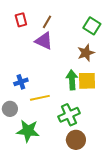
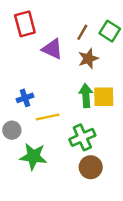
red rectangle: (21, 20) -> (25, 24), size x1.5
brown line: (47, 22) -> (82, 32), moved
brown star: (86, 53) -> (88, 59), moved

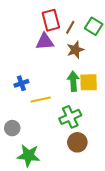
red rectangle: (25, 24) -> (51, 20), moved
purple triangle: (52, 49) -> (45, 42), turned -30
gray circle: (12, 130) -> (12, 128), moved
green star: (33, 156) -> (29, 156), moved

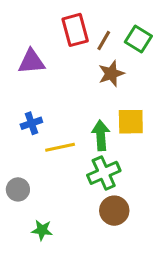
purple triangle: (45, 42) -> (31, 62), moved
green arrow: (73, 81) -> (101, 135), moved
green star: (29, 156) -> (42, 230), size x0.6

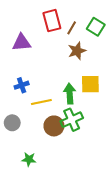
gray circle: (18, 189) -> (12, 123), moved
brown circle: (114, 211) -> (54, 126), moved

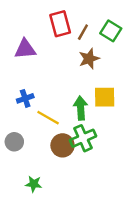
yellow line: (41, 102) -> (48, 118), turned 42

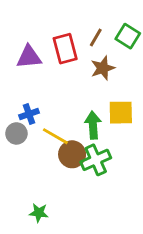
red rectangle: (60, 24) -> (65, 49), moved
gray circle: (14, 142) -> (16, 133), moved
brown circle: (63, 145) -> (72, 154), moved

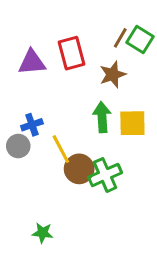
brown line: (96, 38) -> (120, 38), moved
green arrow: (93, 125) -> (102, 117), moved
yellow line: (55, 136) -> (61, 149), turned 32

